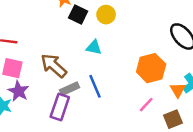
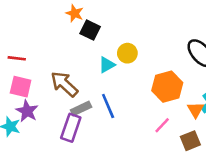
yellow circle: (106, 15) -> (127, 53), moved
cyan triangle: (94, 47) -> (107, 65), turned -42

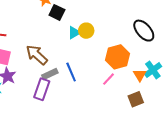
cyan triangle: (107, 65) -> (74, 33), moved
pink line: (162, 125) -> (108, 79), moved

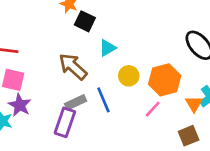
yellow circle: (86, 31) -> (129, 76), moved
brown arrow: (37, 55) -> (73, 67), moved

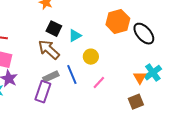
black square: (85, 21) -> (54, 29), moved
orange hexagon: (165, 80) -> (118, 22), moved
pink line: (153, 109) -> (99, 83), moved

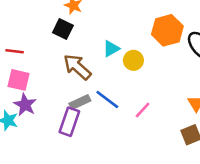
black square: (54, 29) -> (63, 29), moved
yellow circle: (91, 57) -> (133, 60), moved
blue line: (72, 75) -> (107, 100), turned -30

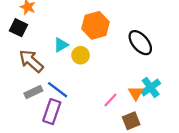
orange hexagon: (167, 30) -> (95, 25), moved
pink line: (143, 110) -> (110, 100), moved
purple rectangle: (69, 122) -> (52, 112), moved

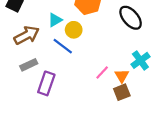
brown arrow: (31, 61) -> (27, 35), turned 110
blue line: (58, 90) -> (63, 46), moved
orange triangle: (136, 93) -> (122, 76), moved

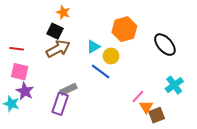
brown arrow: (27, 35) -> (58, 49), moved
orange triangle: (122, 76) -> (146, 107), moved
purple rectangle: (46, 83) -> (60, 104), moved

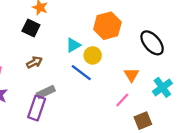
brown arrow: (58, 49) -> (34, 62), moved, size x0.6
orange triangle: (146, 107) -> (131, 75), moved

